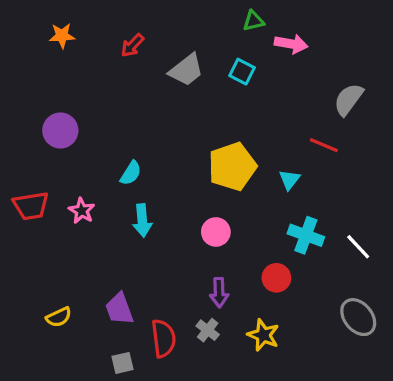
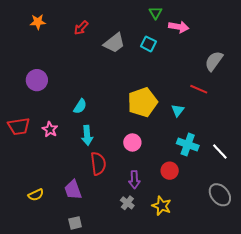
green triangle: (253, 21) -> (156, 13), turned -48
red semicircle: (163, 338) -> (98, 164), moved

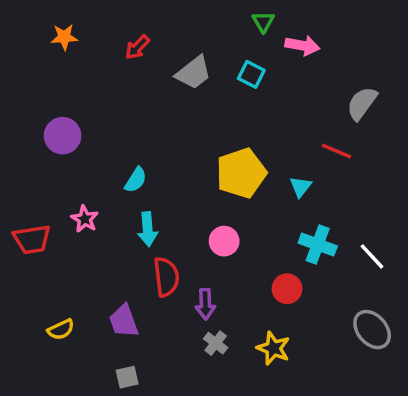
red trapezoid: (19, 126) -> (32, 239), moved
purple arrow: (134, 180) -> (205, 304), moved

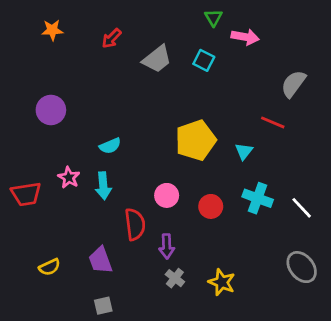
cyan semicircle: (136, 180) -> (110, 146), turned 35
cyan arrow: (148, 229) -> (103, 186), moved
pink circle: (224, 241) -> (167, 195), moved
red circle: (287, 289) -> (211, 206), moved

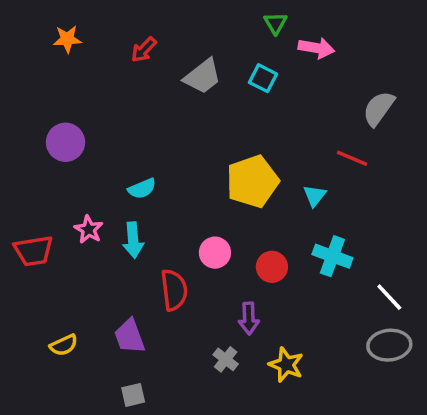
white line: (302, 208) -> (389, 297), moved
purple arrow: (167, 246) -> (249, 318), moved
gray ellipse: (302, 267) -> (389, 345), turned -56

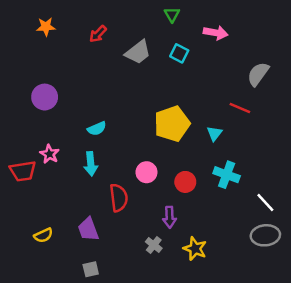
green triangle: (275, 23) -> (172, 15), moved
pink star: (89, 229) -> (49, 154), moved

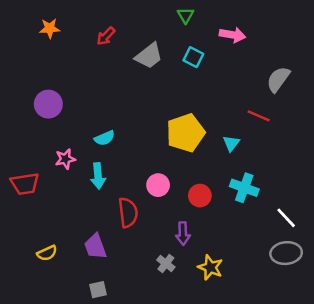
pink star: (49, 154) -> (65, 159), moved, turned 30

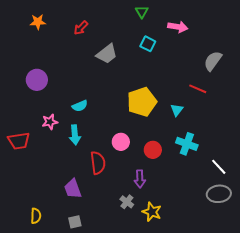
gray trapezoid: (149, 56) -> (107, 54), moved
yellow semicircle: (47, 253) -> (36, 216), moved, turned -63
yellow star: (210, 267) -> (152, 212), moved

